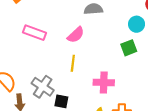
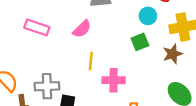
yellow line: (73, 63) -> (91, 61), moved
gray cross: (43, 87) -> (47, 86), turned -35

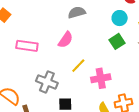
yellow line: (91, 61) -> (78, 66), turned 49
gray cross: (47, 86) -> (47, 82), moved, turned 35

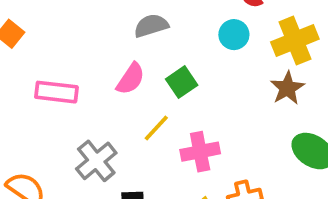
green square: (117, 41) -> (182, 82), moved
gray cross: (47, 82) -> (96, 161), turned 30

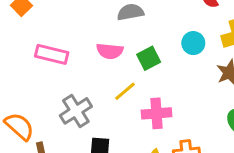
cyan circle: (234, 35) -> (193, 43), moved
pink semicircle: (131, 79) -> (110, 51), turned 55

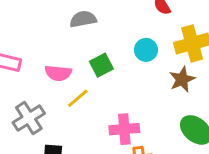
pink semicircle: (110, 51) -> (58, 73), moved
pink cross: (156, 113) -> (124, 129), moved

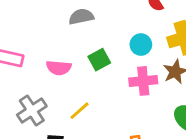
yellow line: (78, 98) -> (79, 111), moved
pink cross: (124, 129) -> (143, 81), moved

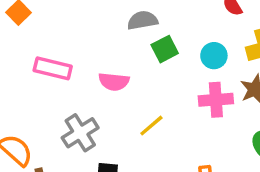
green square: (99, 60) -> (165, 49), moved
yellow line: (79, 111) -> (151, 126), moved

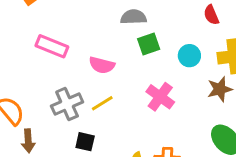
pink cross: (216, 100) -> (160, 97), moved, turned 32
yellow line: (151, 126) -> (102, 103), moved

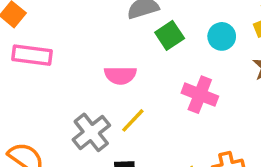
pink rectangle: (52, 46) -> (32, 55), moved

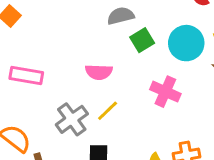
cyan circle: (222, 36) -> (186, 43), size x1.5
pink rectangle: (32, 55) -> (26, 76), moved

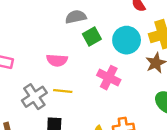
yellow line: (108, 111) -> (63, 91), turned 48

